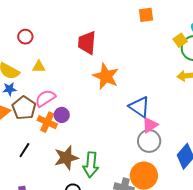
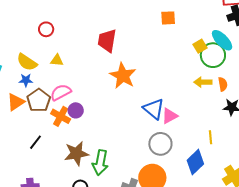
pink triangle: (150, 125) -> (170, 116), moved

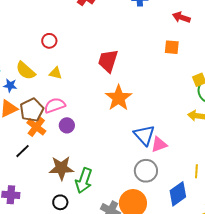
blue star: (26, 80) -> (10, 85), moved
orange cross: (61, 116) -> (36, 127), moved

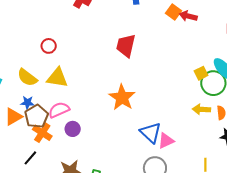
red arrow: (181, 17) -> (188, 16), moved
orange square: (172, 47) -> (173, 12), moved, turned 35
red trapezoid: (108, 61) -> (126, 46), moved
yellow triangle: (56, 73) -> (57, 78), size x1.6
blue star: (10, 85) -> (27, 103), moved

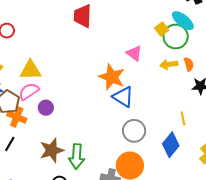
yellow triangle: (57, 78) -> (30, 70), moved
orange star: (122, 97) -> (112, 77), moved
pink triangle: (166, 141) -> (134, 53), moved, turned -48

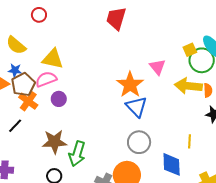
yellow arrow: (169, 64) -> (188, 86), size x1.5
blue diamond: (171, 145) -> (172, 164), turned -55

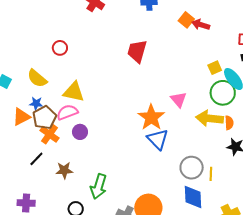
yellow square: (190, 50) -> (215, 68), moved
brown star: (54, 142) -> (64, 170), moved, size x0.7
gray circle: (139, 142) -> (192, 168), moved

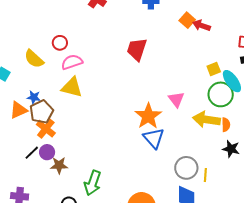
yellow semicircle: (37, 78) -> (34, 59), moved
pink semicircle: (67, 112) -> (72, 62), moved
purple circle: (80, 132) -> (47, 152), moved

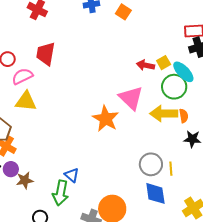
orange square: (187, 20) -> (123, 12), moved
red arrow: (202, 25) -> (145, 65), moved
red trapezoid: (137, 49) -> (46, 54), moved
pink triangle: (176, 99) -> (131, 98), size x1.5
blue triangle: (154, 138) -> (72, 175), moved, size x0.7

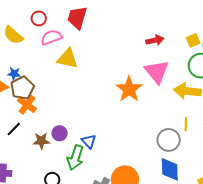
red arrow: (145, 65) -> (155, 40), moved, turned 150
yellow triangle: (26, 101) -> (68, 59), moved
purple circle: (11, 169) -> (60, 133), moved
yellow line: (171, 169) -> (186, 124), moved

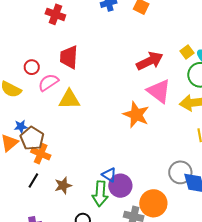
red arrow: (155, 40) -> (150, 61), size x1.5
purple circle: (60, 133) -> (120, 186), moved, size x1.5
gray circle: (169, 140) -> (180, 172), moved

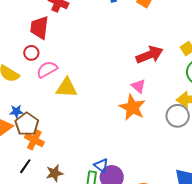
red trapezoid: (69, 57) -> (39, 28), moved
pink triangle: (159, 91) -> (139, 86), moved, size x0.6
gray circle: (180, 172) -> (178, 116), moved

